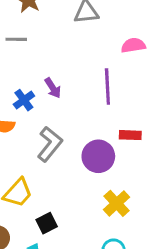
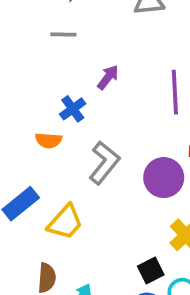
purple arrow: (53, 88) -> (108, 77), moved, turned -110
black square: (47, 223) -> (151, 270), moved

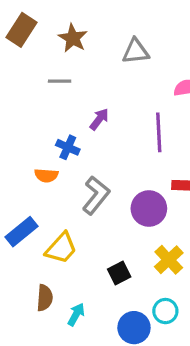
blue cross: (73, 109) -> (68, 147), turned -30
black square: (151, 270) -> (119, 273), moved

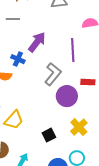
purple arrow: (99, 119) -> (37, 42), size x1.5
gray L-shape: (96, 195) -> (53, 74), moved

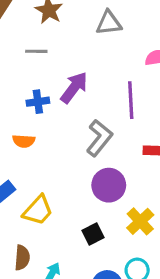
blue cross: (18, 59) -> (38, 102), moved, turned -32
purple circle: (67, 96) -> (109, 185), moved

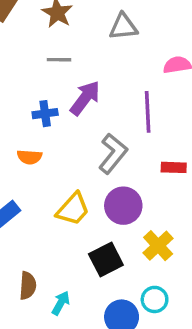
gray line: (36, 51) -> (59, 60), moved
yellow trapezoid: (38, 210) -> (73, 209), moved
black square: (93, 234) -> (106, 260), size x1.4

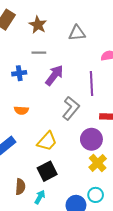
blue cross: (45, 114) -> (19, 73), moved
purple circle: (123, 206) -> (91, 139), moved
black square: (106, 260) -> (47, 171), moved

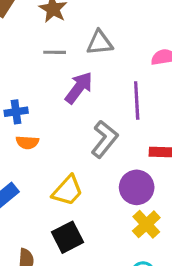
gray triangle: (77, 33) -> (100, 43), moved
blue cross: (19, 73) -> (16, 112), moved

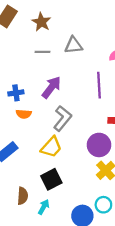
purple arrow: (79, 88) -> (51, 87), moved
gray L-shape: (104, 139) -> (62, 118), moved

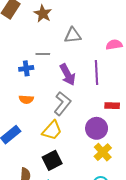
gray line: (43, 52) -> (43, 54), moved
purple arrow: (51, 87) -> (68, 75), moved, turned 115
blue cross: (16, 93) -> (26, 68), moved

